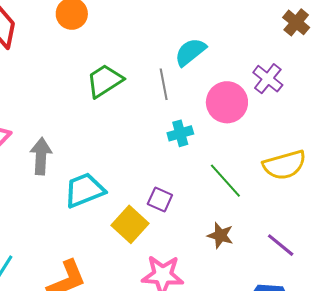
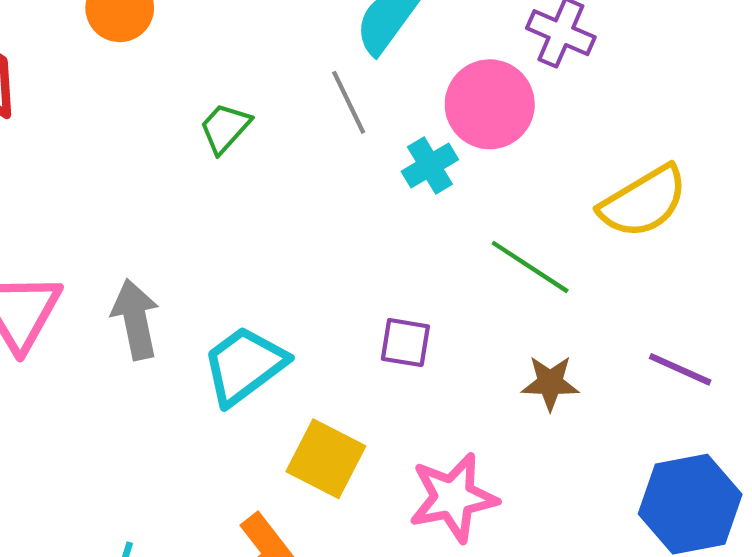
green trapezoid: (105, 81) -> (225, 128), size x0.7
cyan cross: (180, 133) -> (430, 166), moved
yellow square: (130, 224) -> (326, 459), moved

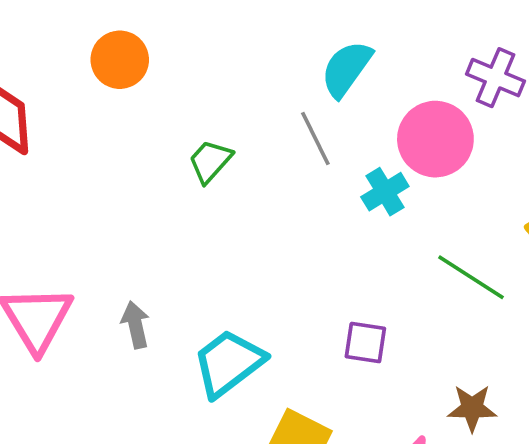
gray arrow: (135, 319) -> (135, 325), size x0.7
brown star: (550, 383) -> (472, 408), moved

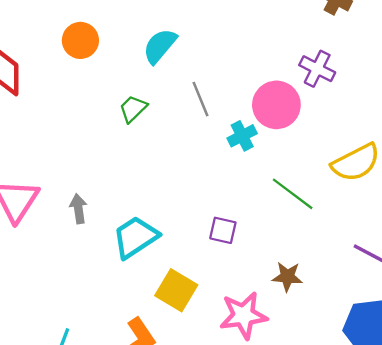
cyan semicircle: (346, 69) -> (160, 46), moved

